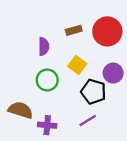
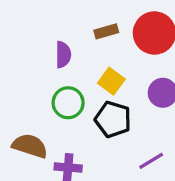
black pentagon: (93, 92) -> (113, 119), moved
purple line: (88, 121) -> (151, 161), moved

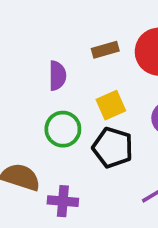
yellow square: (111, 81) -> (111, 105), turned 30

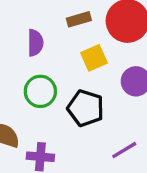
yellow square: (111, 105) -> (94, 58), moved

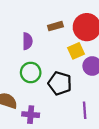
yellow square: (94, 58) -> (76, 51), moved
purple line: (124, 150) -> (85, 110), turned -63

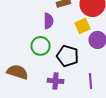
purple semicircle: (27, 41) -> (48, 21), moved
purple cross: (31, 115) -> (56, 81), moved

